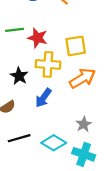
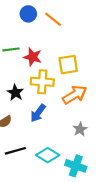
gray star: (84, 124) -> (80, 129), moved

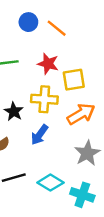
red star: (33, 57) -> (48, 64), moved
gray star: (80, 129) -> (87, 153), size x1.5

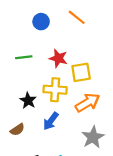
orange line: (57, 28) -> (77, 17), moved

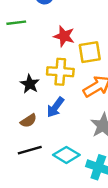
green line: (24, 57) -> (16, 23), moved
brown semicircle: (17, 130) -> (28, 121), moved

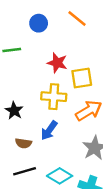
black star: (30, 84) -> (14, 111), moved
brown semicircle: (28, 121) -> (23, 143), turned 42

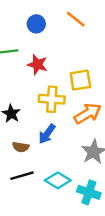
red star: (57, 63) -> (37, 65), moved

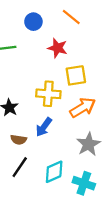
red star: (37, 65) -> (58, 48), moved
black line: (22, 176) -> (20, 167), turned -40
cyan diamond: (58, 180) -> (54, 172), turned -55

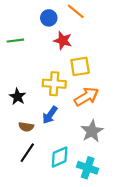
blue circle: (33, 22) -> (49, 18), moved

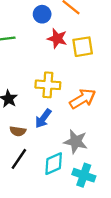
yellow square: (80, 66) -> (83, 47), moved
gray star: (92, 131) -> (76, 142), moved, turned -30

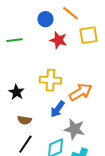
yellow square: (83, 47) -> (88, 35), moved
blue arrow: (43, 118) -> (57, 109), moved

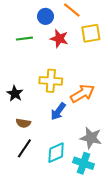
green line: (14, 40) -> (24, 39), moved
gray star: (74, 129) -> (91, 138), moved

